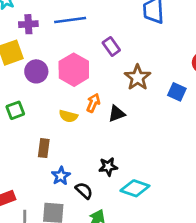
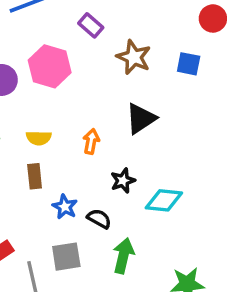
orange arrow: (93, 103) -> (91, 141), moved
black triangle: (117, 114) -> (141, 119), moved, size x1.4
yellow semicircle: (68, 116) -> (39, 138), moved

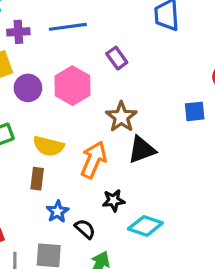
brown star: (134, 57) -> (121, 117), moved
blue square: (189, 64) -> (195, 111), turned -30
yellow semicircle: (39, 138) -> (48, 146), size x1.4
orange arrow: (91, 141) -> (94, 160), size x1.6

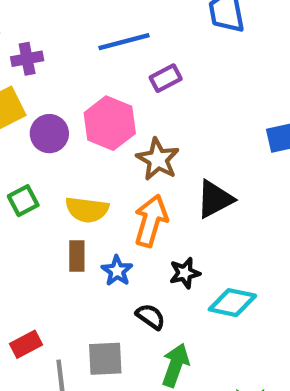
blue line: (68, 27) -> (124, 42), moved
purple rectangle: (117, 58) -> (166, 78), turned -75
brown star: (121, 117) -> (158, 159), moved
blue star: (57, 212) -> (117, 271), moved

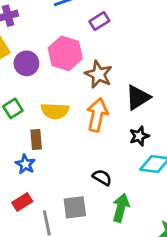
brown rectangle: (77, 256) -> (36, 140), moved
blue star: (117, 271) -> (25, 164), moved
black star: (185, 273) -> (139, 136), moved

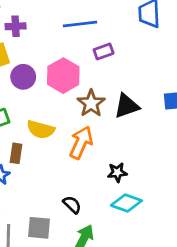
black triangle: (138, 97) -> (127, 106), moved

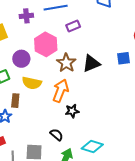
purple cross: (16, 26) -> (26, 16), moved
purple circle: (23, 77) -> (21, 59), moved
black star: (117, 172) -> (72, 111), moved
cyan diamond: (126, 203) -> (92, 146), moved

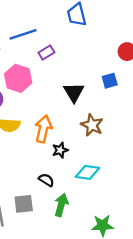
brown star: (66, 63) -> (92, 125), moved
black triangle: (91, 63) -> (74, 92), turned -30
cyan diamond: (92, 146) -> (88, 172), moved

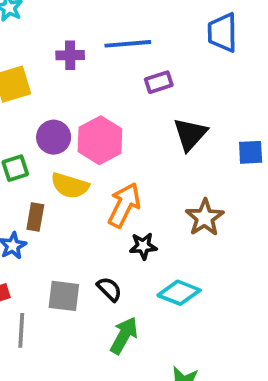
pink hexagon: (18, 78) -> (100, 140), moved
black triangle: (74, 92) -> (190, 134), moved
gray square: (24, 204) -> (64, 296), moved

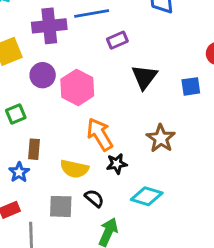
purple cross: (70, 55) -> (49, 26), size x1.6
purple circle: (54, 137) -> (43, 75), moved
yellow semicircle: (70, 186) -> (74, 169), moved
orange arrow: (124, 205) -> (100, 134), turned -52

